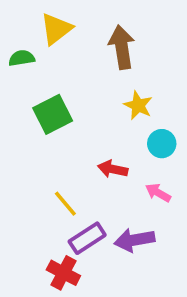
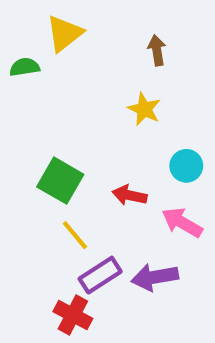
brown arrow: (122, 47) -> (157, 50), moved, size x0.6
yellow star: (138, 105) -> (144, 109), moved
green square: (53, 114) -> (60, 181), moved, turned -33
pink arrow: (158, 193) -> (182, 223), size x1.4

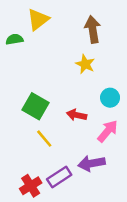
brown arrow: (157, 50) -> (93, 29), size x1.5
pink arrow: (182, 223) -> (108, 131), turned 100
purple rectangle: (100, 275) -> (59, 177), moved
red cross: (73, 315) -> (31, 186), moved, turned 30

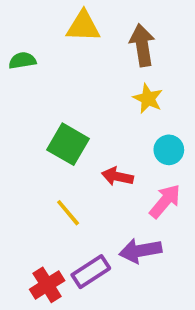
yellow triangle: (38, 19) -> (83, 26), moved, turned 40
yellow star: (85, 64) -> (148, 99), moved
green square: (36, 106) -> (68, 144), moved

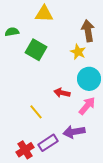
brown arrow: (142, 45) -> (88, 31), moved
green square: (68, 144) -> (36, 50), moved
cyan circle: (169, 150) -> (89, 79), size x1.5

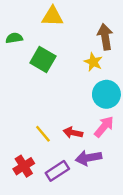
red arrow: (62, 93) -> (73, 133), moved
red cross: (25, 150) -> (24, 166), moved

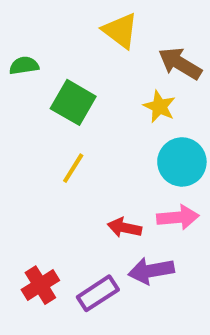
yellow triangle: (53, 16) -> (120, 31), moved, turned 35
brown arrow: (105, 37) -> (180, 63), turned -50
pink arrow: (104, 127) -> (178, 217), turned 45
yellow line: (43, 134) -> (73, 168), moved, turned 72

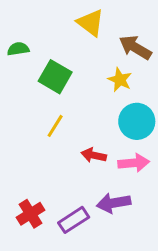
red arrow: (124, 228) -> (94, 155), moved

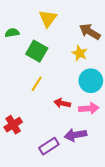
yellow triangle: (91, 23) -> (48, 18), moved, turned 30
red cross: (30, 214) -> (13, 125), moved

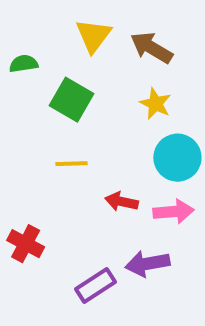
brown arrow: (90, 32) -> (151, 48), moved
yellow line: (37, 84) -> (72, 164), turned 56
red cross: (13, 125) -> (26, 244), turned -30

